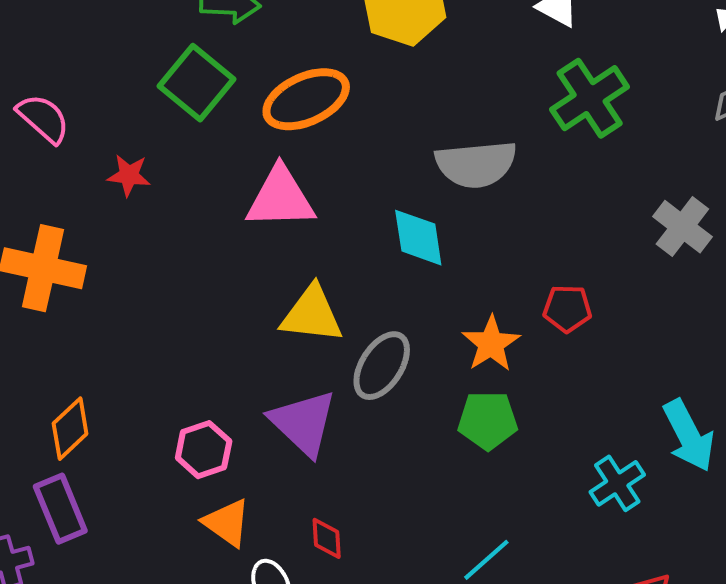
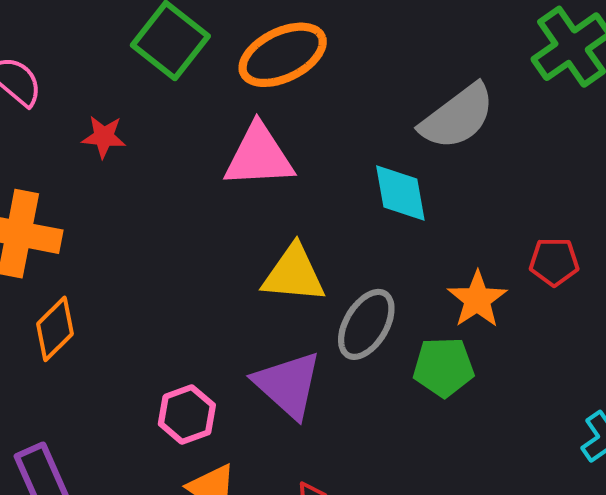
gray semicircle: (476, 164) -> (457, 117), turned -30
green pentagon: (488, 420) -> (444, 367), moved
orange diamond: (70, 429) -> (55, 329), moved

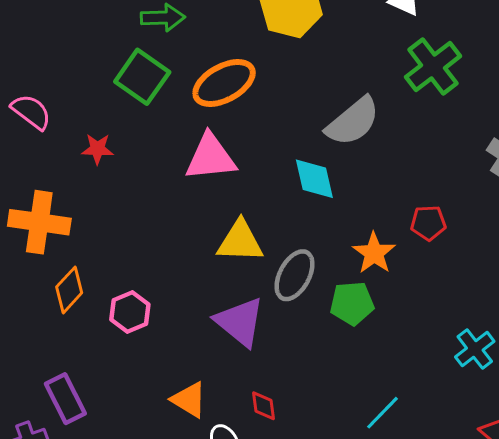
pink hexagon: (187, 415) -> (130, 312), moved

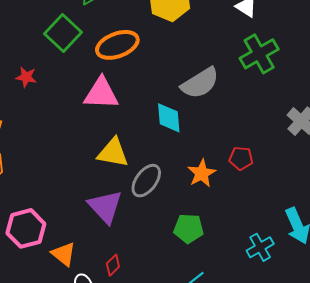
green pentagon: (352, 303) -> (189, 228), moved
pink hexagon: (130, 312) -> (26, 228), moved, size x1.4
red diamond: (263, 406) -> (113, 265), turned 45

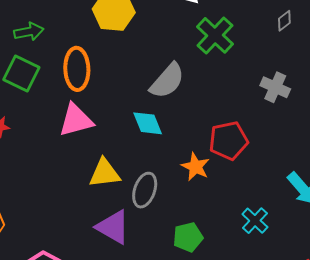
orange ellipse: (117, 45) -> (77, 69), turned -54
red pentagon: (241, 158) -> (229, 141), size x1.6
green pentagon: (189, 228) -> (188, 237), moved
cyan cross: (260, 247) -> (255, 221), moved

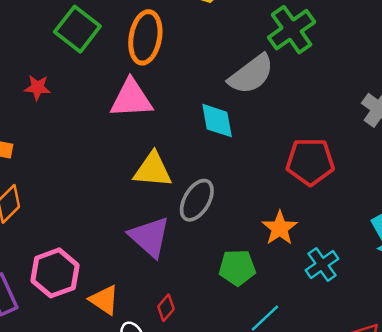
green cross: (215, 35) -> (292, 30), moved
orange star: (195, 167) -> (280, 228), moved

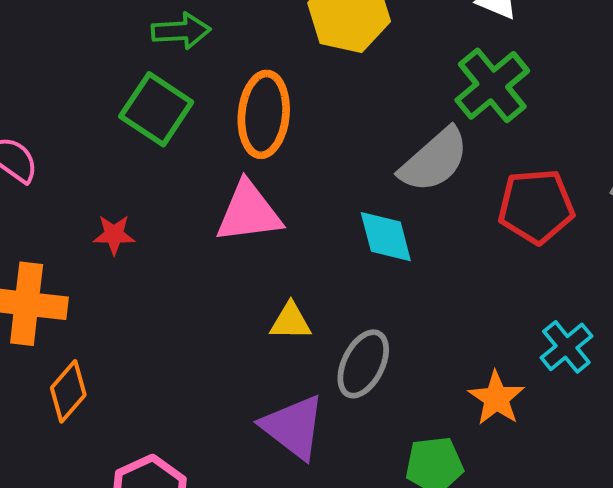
red star: (37, 87) -> (114, 235), moved
red pentagon: (310, 162) -> (536, 206), moved
yellow triangle: (153, 170) -> (291, 321), size x0.7
cyan cross: (322, 265) -> (566, 347), moved

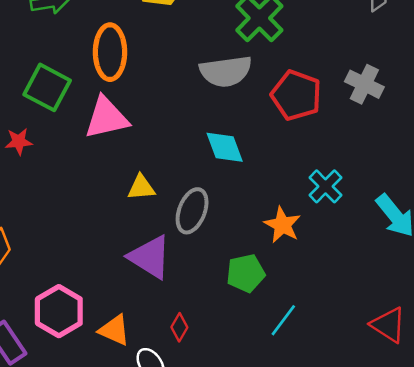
green square: (156, 109) -> (47, 87), moved
gray semicircle: (434, 160) -> (226, 71), turned 39
red pentagon: (536, 206) -> (296, 95), turned 30
cyan diamond: (386, 237) -> (225, 147), moved

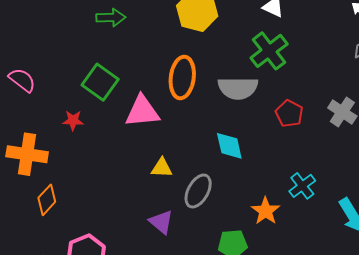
orange ellipse: (110, 52) -> (182, 78), moved
red pentagon: (296, 95) -> (289, 114), size x0.7
purple triangle: (150, 257) -> (161, 222), size x0.7

